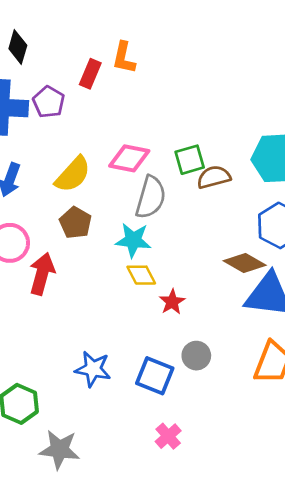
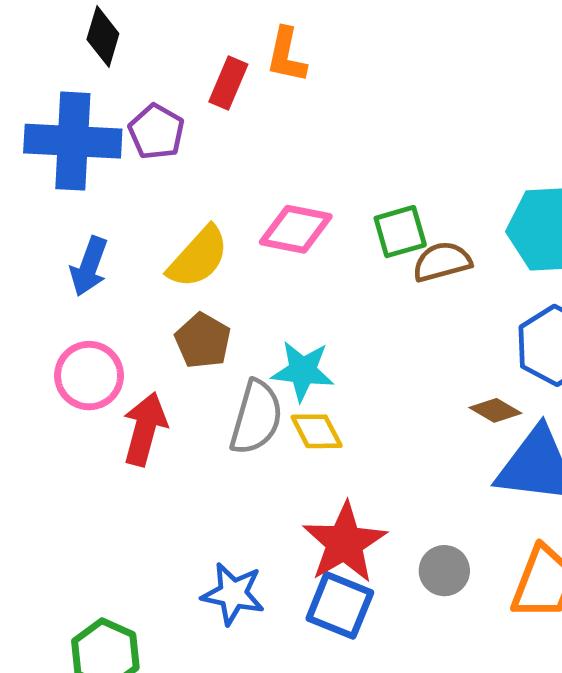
gray semicircle: (151, 197) -> (256, 417), moved
brown diamond: (245, 263) -> (495, 410), size x0.7
red star: (172, 302) -> (344, 543), moved, size x1.8
gray circle: (196, 356) -> (444, 571), moved

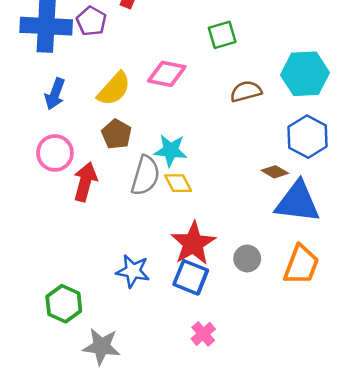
green square: (400, 232) -> (222, 35), moved

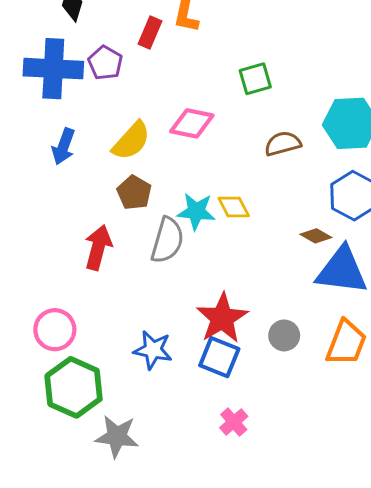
pink circle: (55, 153) -> (55, 330), moved
yellow diamond: (178, 183) -> (234, 207), moved
green hexagon: (64, 304) -> (74, 387), size x1.4

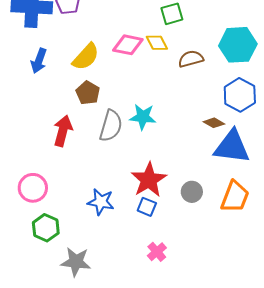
yellow diamond: (234, 207) -> (157, 43), moved
cyan star: (196, 211) -> (143, 117), moved
blue square: (219, 357) -> (147, 207), size x0.7
green hexagon: (74, 387) -> (46, 228), size x0.7

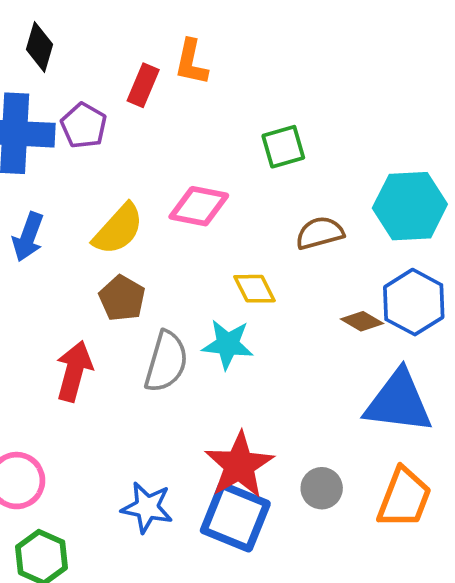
yellow diamond: (157, 43) -> (254, 289), moved
brown diamond: (214, 123) -> (362, 321), moved
blue square: (147, 207) -> (235, 517), size x1.8

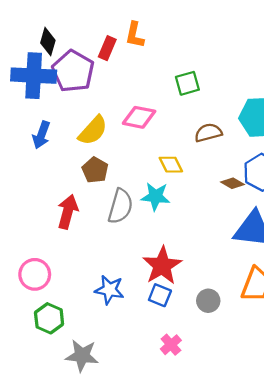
black diamond: (40, 47) -> (48, 42), moved
purple pentagon: (84, 126) -> (73, 71), size x1.6
gray circle: (322, 488) -> (208, 301), moved
blue square: (235, 517) -> (160, 295), size x0.6

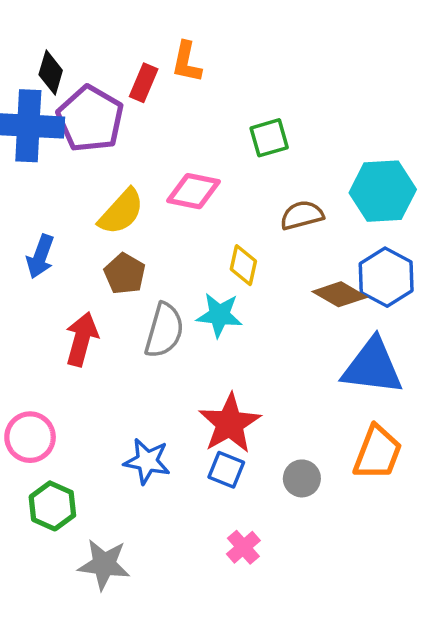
blue arrow: (41, 135) -> (40, 256), moved
yellow diamond: (171, 165) -> (243, 265), turned 40
brown diamond: (232, 183) -> (340, 294), size x1.4

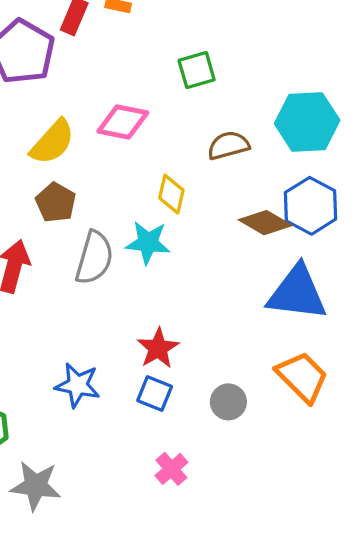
red star: (230, 423) -> (158, 348), size x0.7
orange trapezoid: (378, 453) -> (302, 377), turned -66

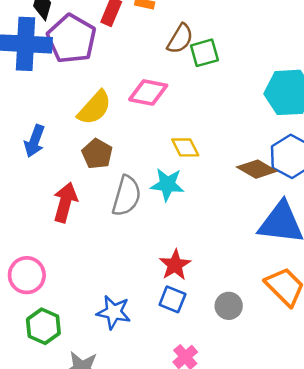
brown semicircle: (228, 145) -> (180, 39), moved, turned 136
yellow diamond: (171, 194) -> (185, 147), turned -40
blue star: (78, 385) -> (114, 312), moved

